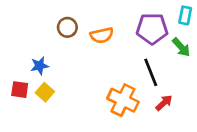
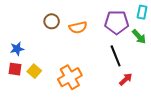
blue star: (40, 66) -> (17, 49), moved
orange cross: (123, 100) -> (70, 77), moved, turned 35

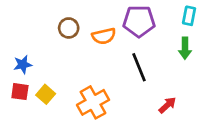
purple pentagon: (117, 22) -> (139, 21), moved
green arrow: (139, 37) -> (185, 48), turned 42
black line: (116, 56) -> (139, 67), moved

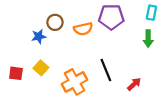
blue star: (23, 65) -> (39, 36), moved
black line: (139, 67) -> (106, 70), moved
yellow square: (46, 94) -> (41, 68), moved

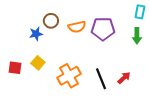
purple pentagon: (111, 17) -> (103, 29), moved
black line: (106, 70) -> (101, 79), moved

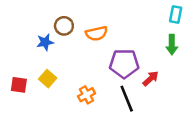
purple pentagon: (103, 29) -> (124, 63), moved
orange cross: (69, 76) -> (87, 95), size x0.6
red arrow: (124, 78) -> (151, 79), moved

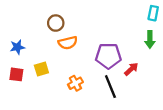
orange semicircle: (97, 33) -> (68, 43), moved
blue star: (45, 42) -> (17, 47), moved
yellow square: (48, 79) -> (41, 69), turned 32

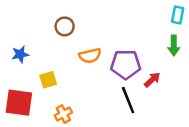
orange semicircle: (68, 43) -> (90, 56), moved
red square: (16, 74) -> (19, 103), moved, size x1.6
orange cross: (75, 83) -> (63, 114), moved

